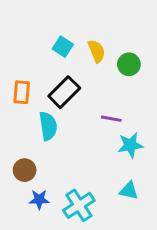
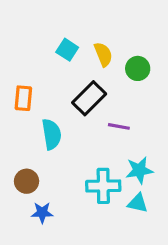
black rectangle: (64, 92) -> (89, 98), moved
cyan star: (130, 145) -> (139, 170), moved
cyan cross: (79, 205) -> (103, 186), moved, turned 32

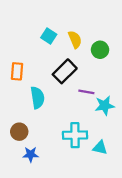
cyan star: (139, 170) -> (105, 105), moved

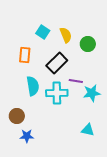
orange rectangle: (17, 71) -> (25, 55), moved
cyan cross: (75, 135) -> (57, 93), moved

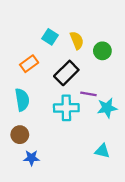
orange rectangle: (25, 55) -> (29, 64), turned 49
cyan semicircle: (33, 86) -> (22, 100), moved

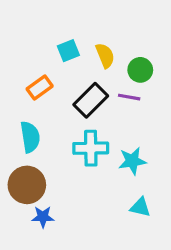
cyan square: (50, 37) -> (68, 51), turned 35
purple line: (88, 94) -> (129, 97), moved
cyan star: (107, 108) -> (132, 161), moved
brown circle: (20, 135) -> (27, 185), size x1.5

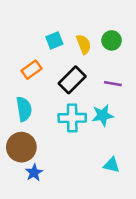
green circle: (140, 70) -> (112, 40), moved
purple line: (129, 97) -> (113, 84), moved
cyan star: (132, 161) -> (103, 115), moved
blue star: (43, 217) -> (34, 173), turned -30

